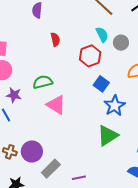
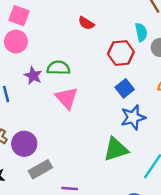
red semicircle: (55, 39) -> (86, 23), turned 120
purple star: (14, 95) -> (33, 76), moved

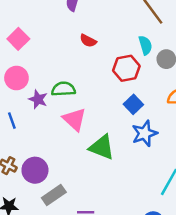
pink square: (19, 16) -> (18, 39), turned 30
pink circle: (16, 42) -> (16, 78), moved
green triangle: (116, 149) -> (102, 147), moved, turned 44

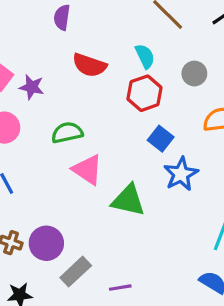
red semicircle: (88, 41) -> (89, 65), size x1.5
cyan semicircle: (145, 45) -> (145, 56), moved
purple star: (38, 99) -> (32, 87), moved

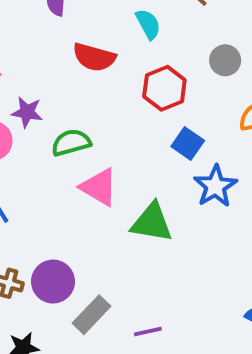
cyan semicircle: (145, 56) -> (148, 24), moved
purple star: (32, 87) -> (27, 112), moved

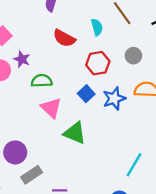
blue square: (188, 144) -> (86, 94), moved
blue star: (215, 186) -> (114, 99), moved

